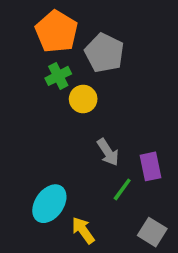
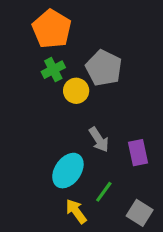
gray pentagon: (104, 53) -> (104, 68), moved
green line: (122, 189) -> (104, 192), moved
cyan ellipse: (49, 204) -> (68, 171), moved

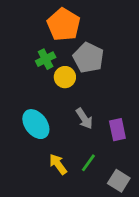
orange pentagon: (52, 29) -> (64, 25), moved
cyan ellipse: (68, 171) -> (36, 124), moved, turned -72
yellow arrow: (76, 211) -> (58, 164), moved

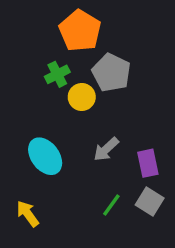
gray arrow: (84, 119) -> (106, 149), turned 80
yellow arrow: (58, 164) -> (28, 214), moved
gray square: (119, 181) -> (150, 202), moved

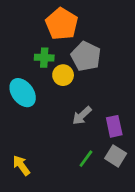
green cross: (57, 74) -> (44, 58), turned 30
cyan ellipse: (45, 156) -> (23, 93), moved

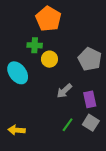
gray pentagon: (86, 56) -> (90, 59), moved
yellow arrow: (21, 165) -> (17, 130), turned -49

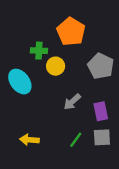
orange pentagon: (48, 19) -> (71, 32), moved
gray square: (91, 123) -> (102, 137), turned -35
yellow arrow: (17, 130) -> (29, 140), moved

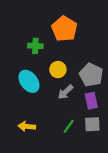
yellow circle: (56, 66) -> (58, 70), moved
gray pentagon: (101, 66) -> (91, 75), moved
cyan ellipse: (20, 82) -> (29, 81), moved

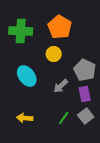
green cross: (35, 46) -> (21, 31), moved, size x1.6
yellow circle: (58, 70) -> (54, 54), moved
gray square: (92, 124) -> (86, 116), turned -35

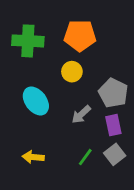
orange pentagon: (60, 27) -> (80, 36), turned -30

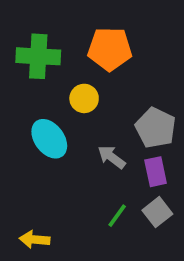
yellow circle: (72, 72) -> (84, 98), moved
gray arrow: (81, 114) -> (112, 157), turned 80
yellow arrow: (33, 157) -> (35, 240), moved

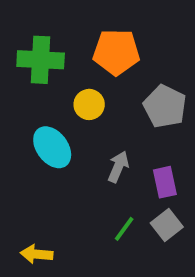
gray pentagon: (156, 128) -> (165, 106), moved
gray arrow: (112, 157) -> (118, 167), turned 76

